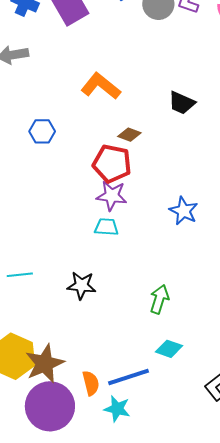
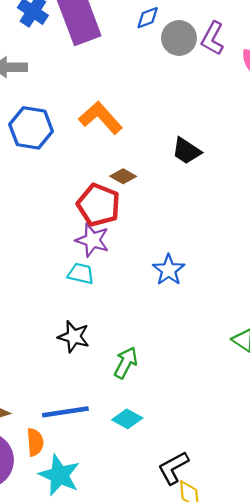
blue hexagon: (42, 131) -> (31, 128), moved, size x1.5
black star: (81, 285) -> (74, 337), moved
blue line: (128, 377) -> (65, 412), moved
cyan star: (117, 409) -> (59, 475), size x1.4

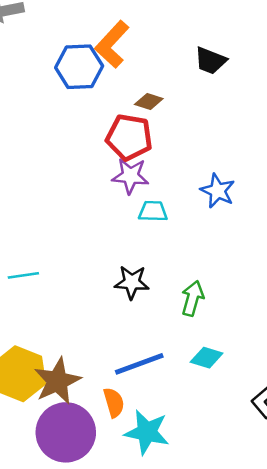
orange L-shape: (101, 118) -> (112, 44), turned -84
blue hexagon: (31, 128) -> (79, 67), moved
cyan trapezoid: (81, 274) -> (153, 211), moved

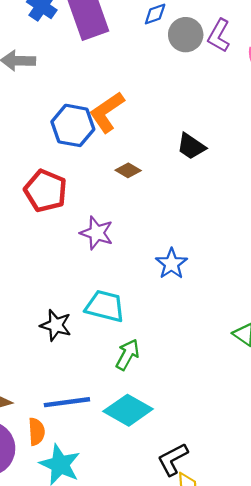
red pentagon: (129, 137) -> (46, 191), moved
cyan trapezoid: (153, 211) -> (105, 306), moved, size x1.5
black star: (132, 282) -> (56, 325), moved
cyan diamond: (207, 358) -> (128, 410), size x1.6

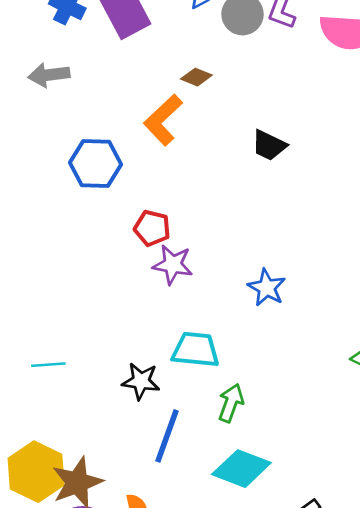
blue hexagon: (73, 125) -> (95, 163), moved
brown diamond: (128, 170) -> (196, 77), moved
red pentagon: (46, 191) -> (152, 228), moved, size x0.7
blue line: (67, 402) -> (167, 436), moved, turned -54

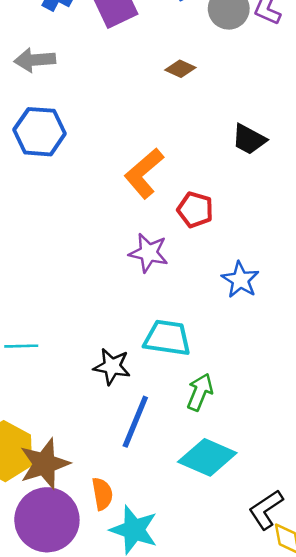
orange L-shape: (163, 120) -> (144, 173), moved
blue hexagon: (95, 163) -> (40, 132), moved
red pentagon: (152, 228) -> (195, 210), moved

